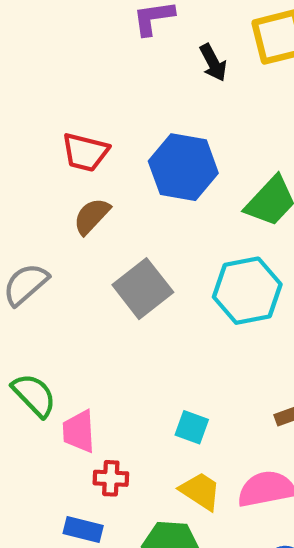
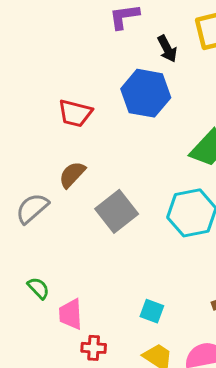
blue hexagon: (183, 167) -> (146, 93), moved
brown semicircle: (92, 216) -> (72, 175), moved
green semicircle: (34, 395) -> (38, 288), size x0.7

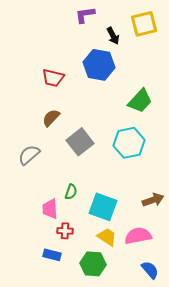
gray semicircle: (32, 208) -> (29, 155), moved
green semicircle: (38, 288) -> (71, 192), moved, turned 63
cyan square: (152, 311) -> (103, 207), size x1.8

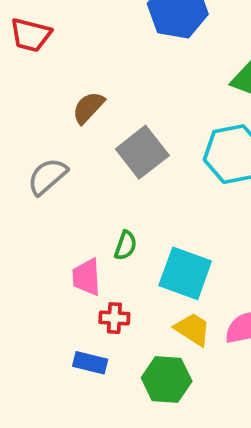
red trapezoid: (53, 78) -> (31, 35), moved

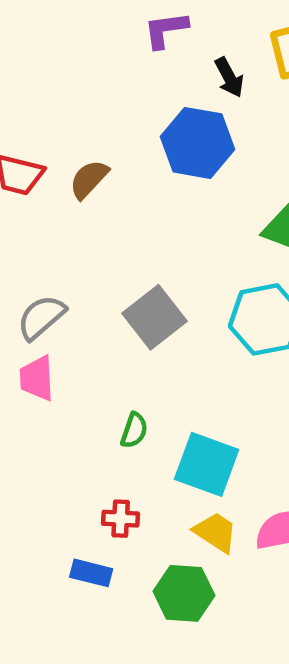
brown semicircle: (88, 108) -> (89, 179), moved
gray semicircle: (47, 176) -> (41, 317), moved
pink trapezoid: (86, 277) -> (37, 378), moved

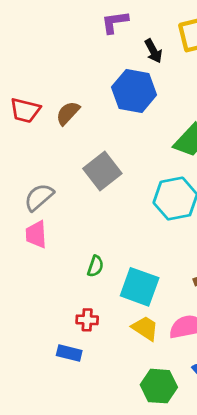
gray square: (155, 317) -> (102, 171), moved
green hexagon: (184, 593) -> (159, 386), moved

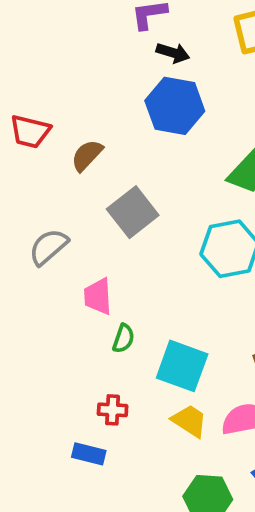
black arrow: (153, 51) -> (173, 53), moved, turned -45
brown semicircle: (68, 113) -> (87, 155), moved
pink trapezoid: (36, 234) -> (98, 296), moved

